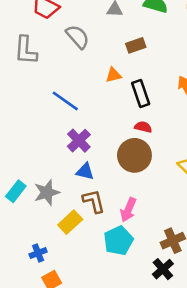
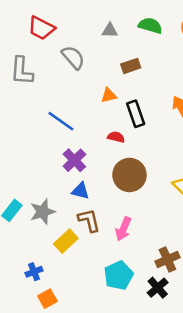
red semicircle: (143, 127) -> (116, 137), moved
cyan pentagon: (118, 241) -> (118, 275), moved

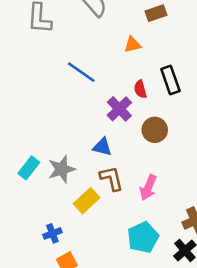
black rectangle: (136, 114) -> (170, 80), moved
red semicircle: (116, 137) -> (140, 89), turned -119
purple cross: (74, 160) -> (119, 109), moved
brown circle: (129, 175) -> (155, 130), size x0.7

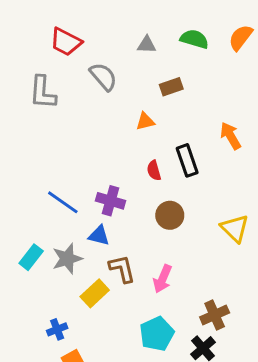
blue line: (81, 72) -> (63, 202), moved
purple cross: (119, 109) -> (111, 201), moved, turned -30
blue triangle: (102, 147) -> (99, 236), moved

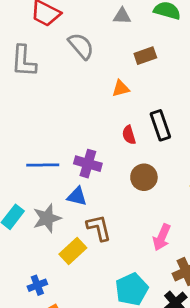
blue line: (63, 202) -> (43, 165), turned -36
pink arrow: (163, 279) -> (162, 237), moved

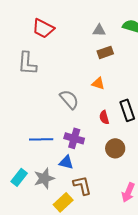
gray semicircle: (81, 46) -> (69, 99), moved
brown rectangle: (145, 56) -> (105, 52), moved
orange triangle: (121, 88) -> (98, 83), turned 32

